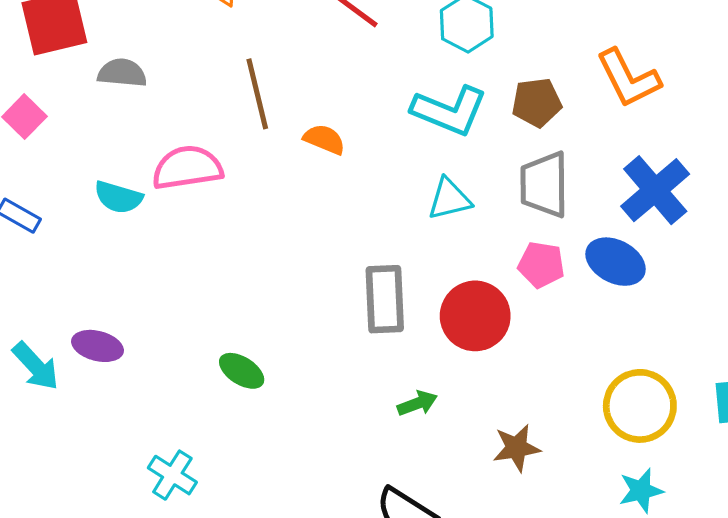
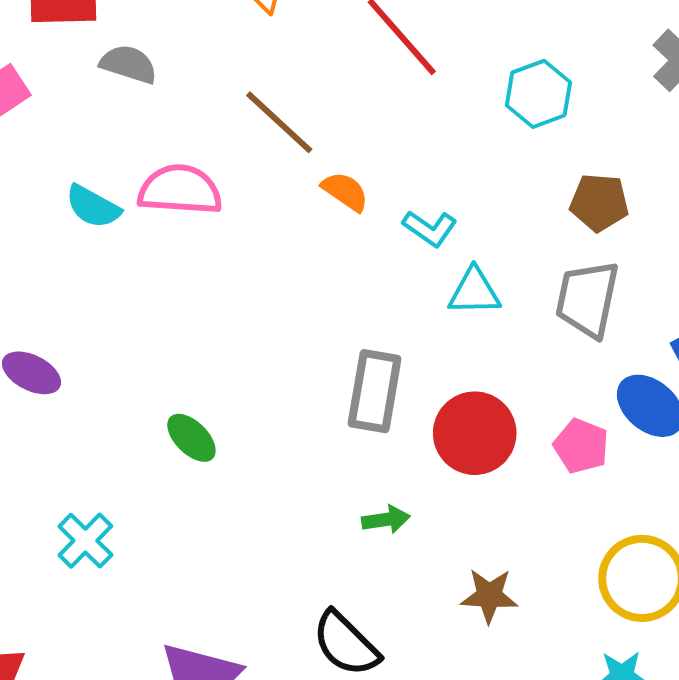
brown line: (257, 94) -> (279, 122), turned -46
cyan L-shape: (449, 111) -> (430, 228), moved, size x0.6
pink pentagon: (541, 265) -> (581, 446), moved

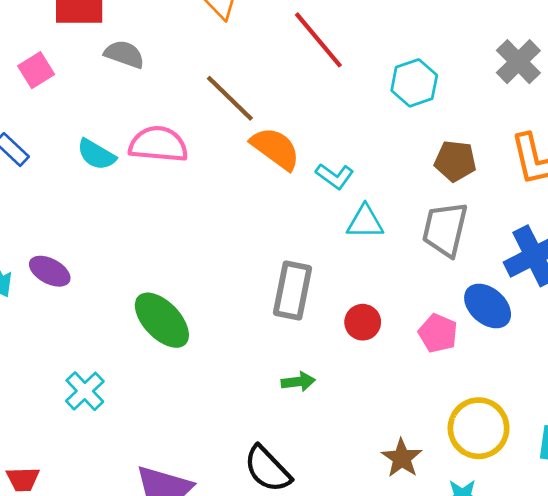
orange semicircle: (345, 191) -> (275, 148), size x1.5
red circle: (475, 433) -> (363, 322), size x0.6
green ellipse: (191, 438) -> (162, 320), size x1.6
brown star: (489, 596) -> (402, 458), moved, turned 30

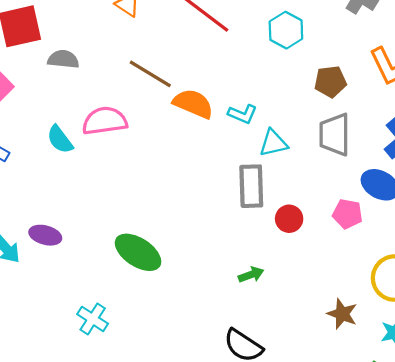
cyan semicircle: (96, 155) -> (60, 139), turned 36
gray rectangle: (293, 290) -> (251, 186), moved

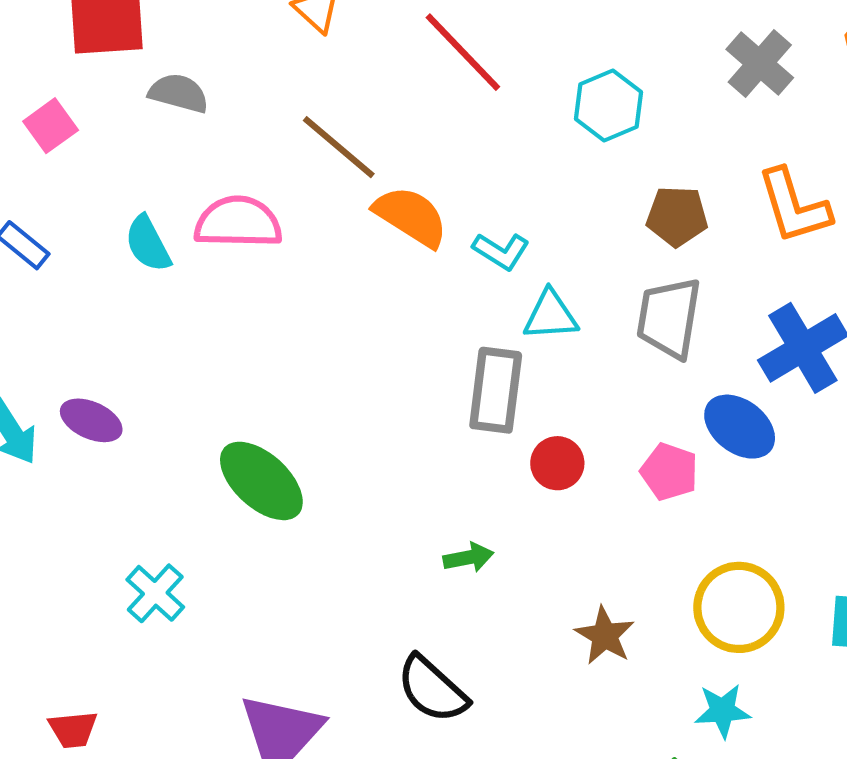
brown star: (342, 314) -> (605, 636), moved

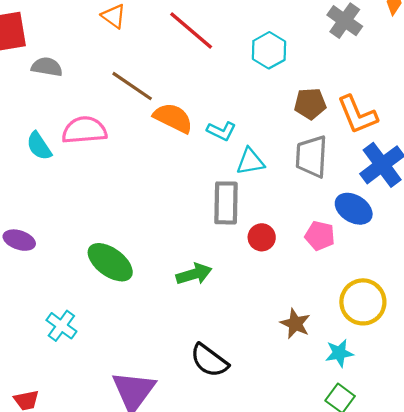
orange L-shape: (794, 206) -> (357, 115), moved
green arrow: (468, 558) -> (194, 274), moved, size x1.4
cyan star: (722, 711) -> (339, 353), moved

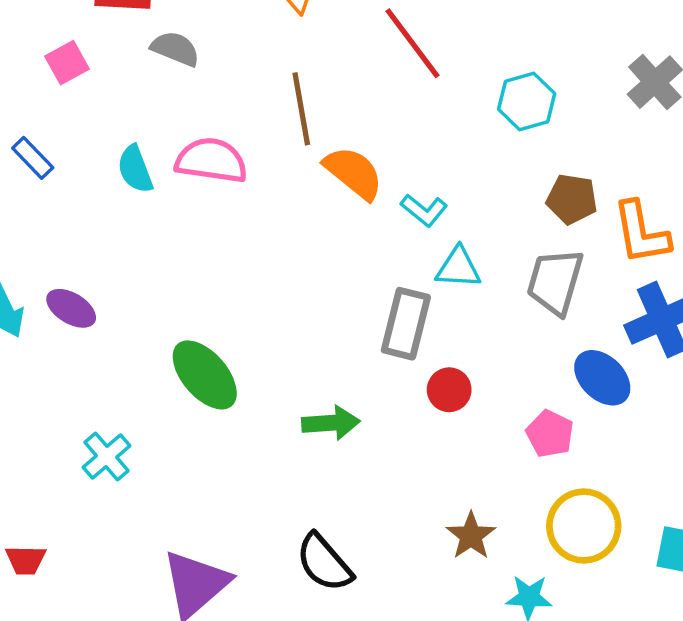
brown line: (132, 86) -> (301, 109), turned 33
pink pentagon: (320, 236) -> (550, 434), moved

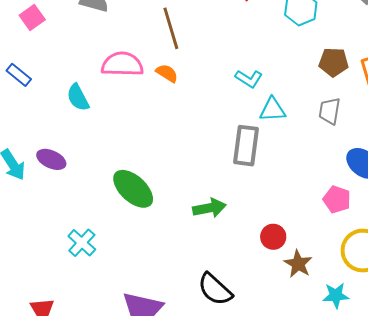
cyan semicircle: (135, 169) -> (78, 97), moved
orange semicircle: (354, 173) -> (167, 73), moved, size x0.6
gray trapezoid: (555, 282) -> (330, 111), size x0.7
red circle: (449, 390) -> (273, 237), moved

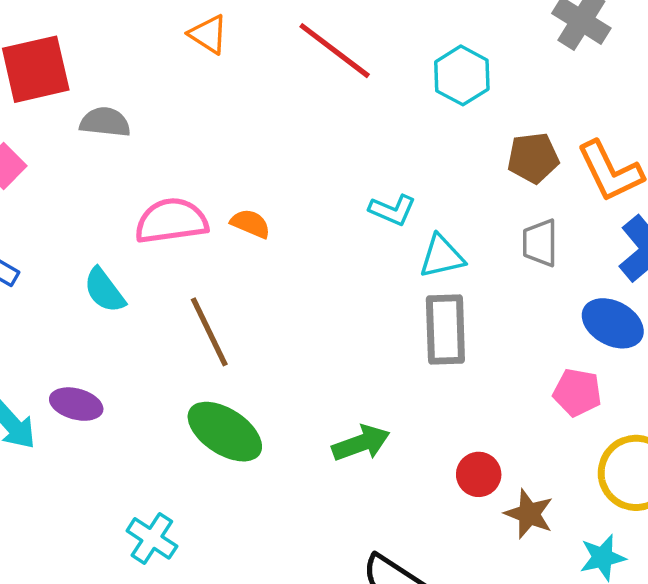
brown line: (171, 28) -> (209, 332), moved
gray rectangle: (246, 146) -> (445, 330), moved

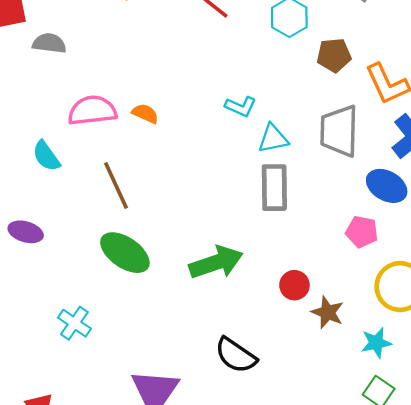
brown pentagon: (533, 158) -> (334, 55), moved
gray trapezoid: (540, 243) -> (339, 131), size x1.6
green arrow: (361, 443) -> (216, 262), size x1.4

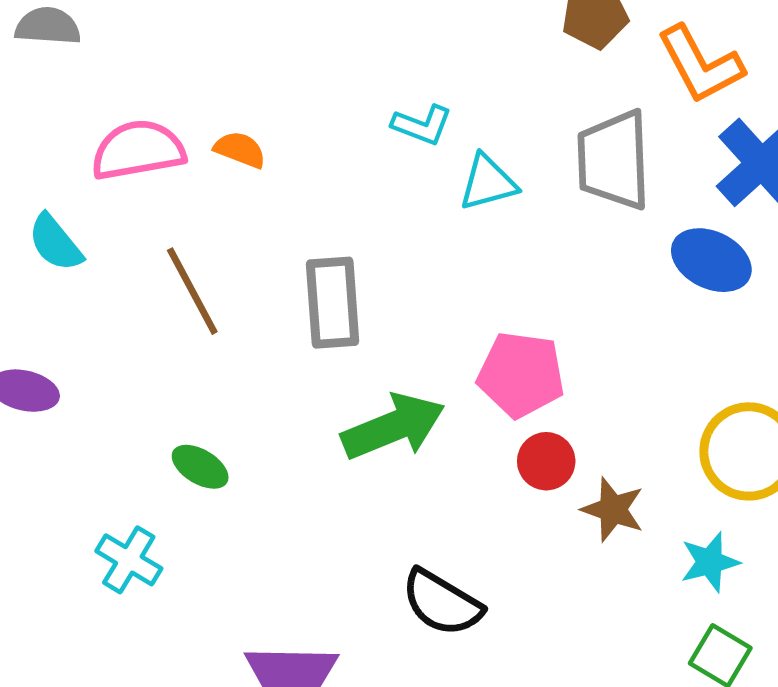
gray rectangle: (274, 188) -> (333, 303), moved
pink pentagon: (362, 232) -> (521, 375), moved, size x1.4
green ellipse: (125, 253) -> (200, 467), moved, size x0.6

